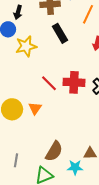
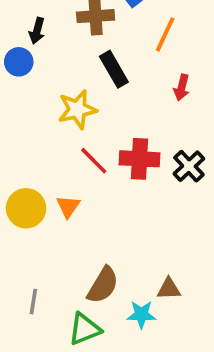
yellow star: (26, 46) -> (77, 109), moved

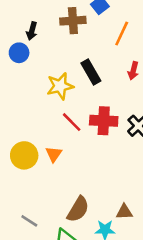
black rectangle: (114, 69) -> (91, 72), moved
gray line: (33, 302) -> (29, 221), turned -66

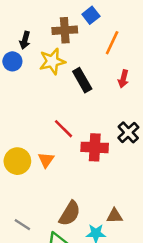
yellow star: (60, 86) -> (52, 61), moved
red cross: (104, 121) -> (95, 147), moved

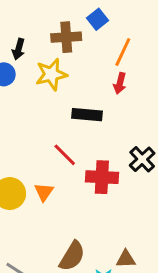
red arrow: (123, 79) -> (120, 83), moved
black rectangle: (82, 80) -> (87, 115), moved, turned -55

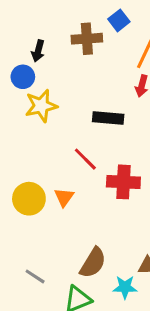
yellow star: (51, 74) -> (41, 106), moved

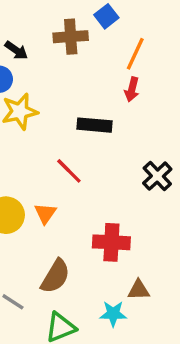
black arrow: (38, 51) -> (16, 50), turned -70
red cross: (123, 182) -> (111, 242), moved
brown semicircle: (93, 263) -> (55, 276), moved

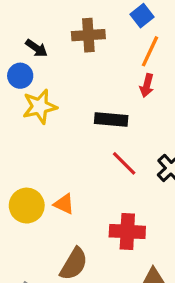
blue square: (106, 16) -> (142, 16), moved
red line: (69, 171) -> (124, 163), moved
orange triangle: (45, 213) -> (64, 204), turned -40

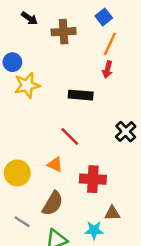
black arrow: (36, 48) -> (29, 18), moved
red line: (124, 163) -> (70, 136), moved
orange triangle: (64, 204) -> (55, 164), moved
yellow circle: (27, 206) -> (17, 173), moved

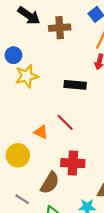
black arrow: (29, 18) -> (29, 16), size x1.5
orange triangle: (55, 164) -> (41, 132), moved
red cross: (93, 179) -> (73, 163), moved

